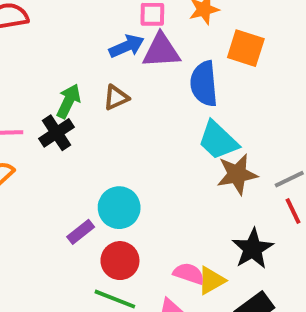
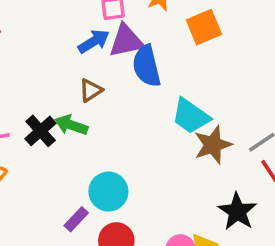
orange square: (246, 48) -> (204, 27), turned -32
blue semicircle: (204, 84) -> (147, 66), moved
green arrow: (69, 101) -> (71, 125), moved, turned -88

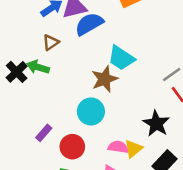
blue semicircle: (147, 66) -> (89, 24), turned 76
brown star: (213, 145) -> (105, 79), moved
cyan circle: (108, 192) -> (91, 111), moved

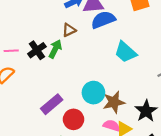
green arrow: (38, 67) -> (55, 49), turned 90
brown star: (105, 79) -> (114, 102), moved
purple rectangle: (44, 133) -> (52, 104), size x1.5

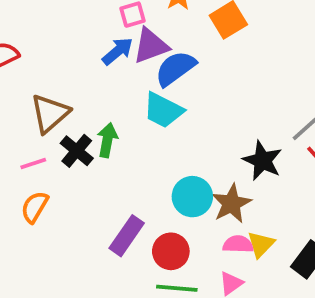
brown triangle: (69, 30) -> (50, 113), moved, size x1.6
cyan trapezoid: (126, 52) -> (163, 110), moved
black star: (146, 111) -> (262, 161), moved

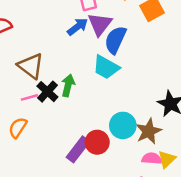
purple triangle: (151, 46) -> (100, 24), turned -35
blue semicircle: (175, 68) -> (115, 40), turned -32
brown triangle: (50, 113) -> (31, 66), turned -44
pink line: (33, 164) -> (29, 97), moved
red circle: (171, 251) -> (97, 142), moved

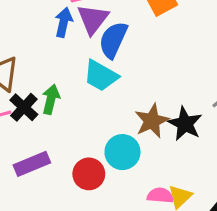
blue arrow: (78, 27) -> (64, 22), turned -40
brown star: (149, 131) -> (152, 121), moved
purple rectangle: (78, 149) -> (32, 164), moved, turned 30

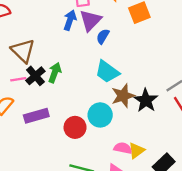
blue semicircle: (113, 40) -> (103, 36), size x0.6
cyan trapezoid: (101, 76) -> (107, 72), moved

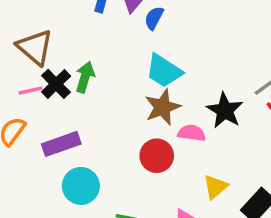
brown star: (123, 96) -> (163, 107), moved
cyan circle: (100, 115) -> (81, 186), moved
red circle: (75, 127) -> (157, 156), moved
pink semicircle: (123, 148) -> (192, 133), moved

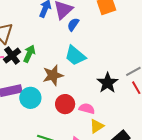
brown star: (163, 107) -> (53, 75), moved
pink semicircle: (192, 133) -> (87, 109), moved
cyan circle: (81, 186) -> (30, 98), moved

